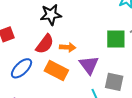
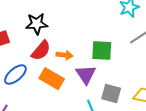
black star: (51, 15) -> (37, 24), moved
green square: (116, 39) -> (102, 51), moved

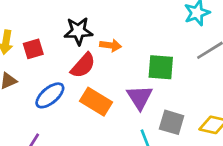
orange arrow: (65, 55) -> (111, 45), moved

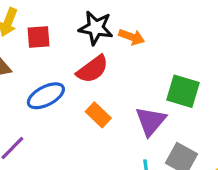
orange arrow: (111, 45) -> (132, 37), moved
orange rectangle: (96, 102) -> (98, 115), size x0.7

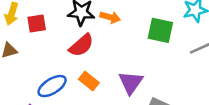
green square: (183, 91) -> (160, 30), moved
blue ellipse: (46, 96) -> (52, 86), moved

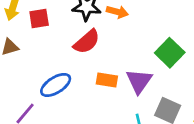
green square: (160, 30) -> (170, 53), moved, turned 32
orange rectangle: (89, 81) -> (107, 80), moved, turned -30

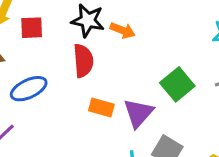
red semicircle: (87, 42) -> (83, 61), turned -60
blue ellipse: (56, 85) -> (29, 89), moved

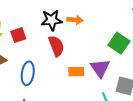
blue ellipse: (29, 89) -> (28, 73), turned -40

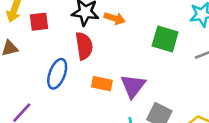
green square: (119, 43) -> (165, 39), moved, turned -30
blue ellipse: (28, 73) -> (57, 74), moved

